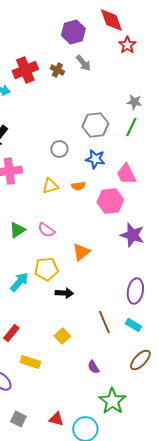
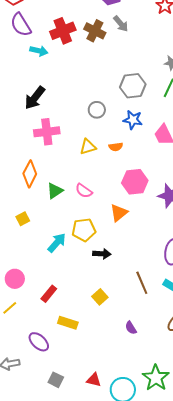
brown cross: (57, 70) -> (95, 31), size x1.5
pink hexagon: (110, 201) -> (135, 182), moved
green star: (112, 401) -> (156, 378), moved

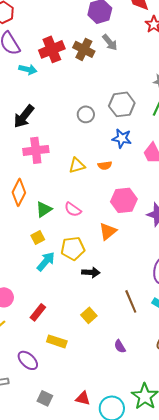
gray circle: (97, 110) -> (86, 114), moved
yellow square: (23, 219) -> (38, 237), moved

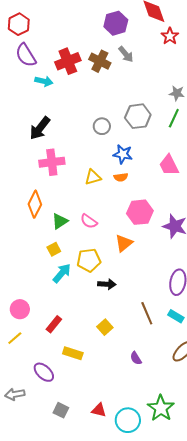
blue star: (122, 138) -> (123, 154), moved

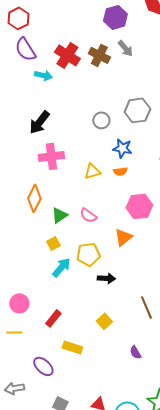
red cross: (68, 61) -> (67, 55), turned -35
yellow line: (15, 338) -> (14, 332), turned 42

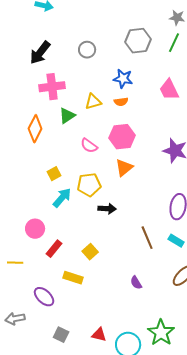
gray circle: (101, 120) -> (87, 50), moved
pink hexagon: (139, 206) -> (122, 137), moved
green triangle: (59, 215) -> (67, 116), moved
pink circle: (19, 303) -> (35, 229), moved
yellow square: (104, 321) -> (90, 252), moved

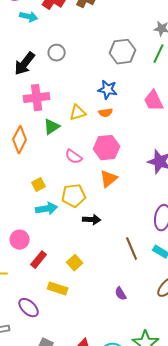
gray circle: (87, 50) -> (57, 53), moved
cyan arrow: (62, 198) -> (47, 209), turned 40

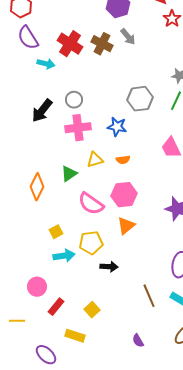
blue star: (108, 90) -> (117, 127), moved
pink cross: (37, 98) -> (78, 128), moved
pink semicircle: (74, 157) -> (91, 204), size x1.5

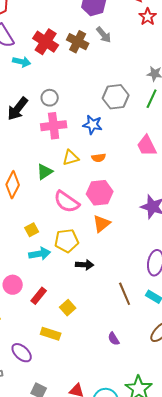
red rectangle: (56, 307) -> (39, 296), moved

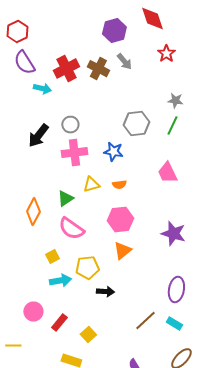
red star: (148, 17) -> (166, 54), moved
red cross: (46, 42) -> (66, 69), turned 30
pink semicircle: (67, 202) -> (71, 229), moved
brown line: (125, 294) -> (145, 321), turned 70

